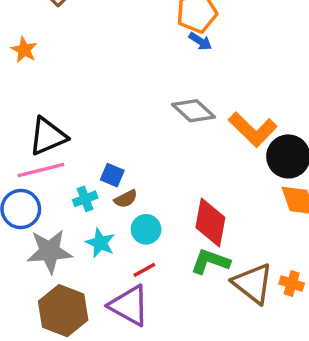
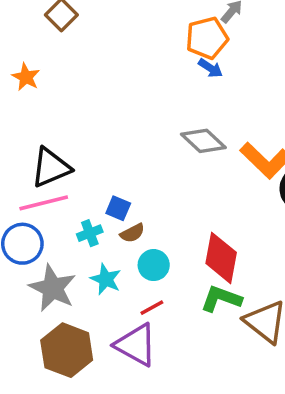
gray star: (50, 251) -> (53, 288), turned 30

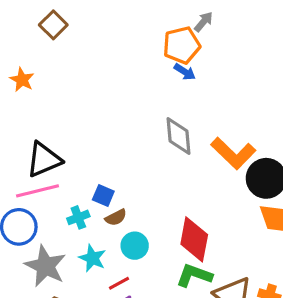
gray diamond: (203, 141) -> (178, 136), turned 42
red line: (152, 308) -> (119, 283), moved

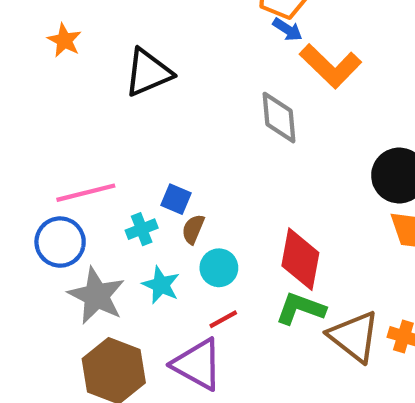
orange L-shape: (233, 153) -> (330, 66), moved
black triangle: (44, 160) -> (148, 72), moved
brown semicircle: (116, 217) -> (193, 229), turned 140
red line: (119, 283) -> (223, 319), moved

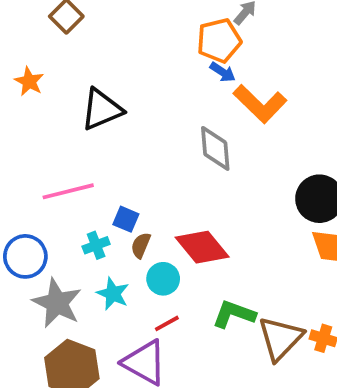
pink line: (86, 193) -> (68, 191), moved
red diamond: (300, 259) -> (202, 247), moved, turned -50
brown triangle: (354, 336) -> (280, 338), turned 36

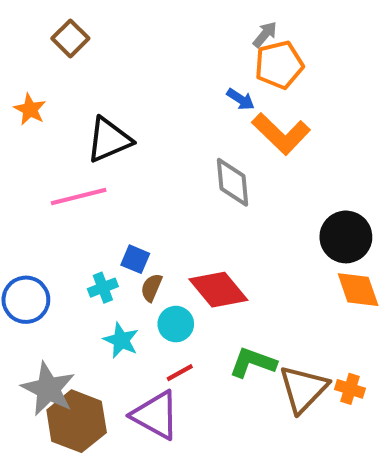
orange pentagon: (219, 40) -> (279, 65), moved
pink line: (68, 191) -> (79, 196), moved
gray star: (57, 303) -> (48, 389), moved

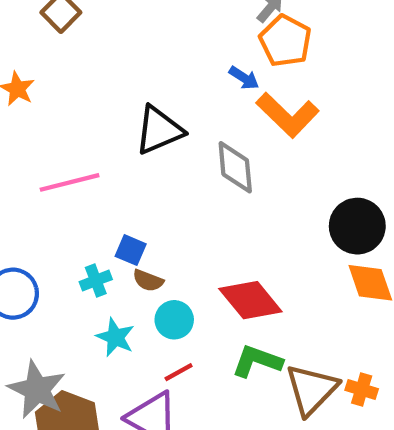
orange pentagon: (279, 65) -> (285, 41), turned -30
black triangle: (109, 140) -> (159, 130), moved
brown semicircle: (151, 288) -> (148, 281), turned -92
red diamond: (218, 290) -> (250, 300), moved

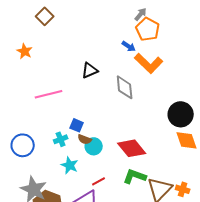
black triangle: (159, 130) -> (90, 70), size x0.7
cyan circle: (174, 320) -> (94, 146), moved

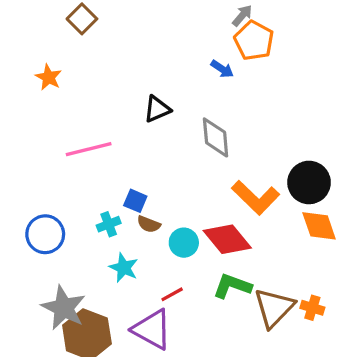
orange L-shape: (149, 63) -> (256, 198), moved
cyan circle: (94, 146) -> (184, 243), moved

